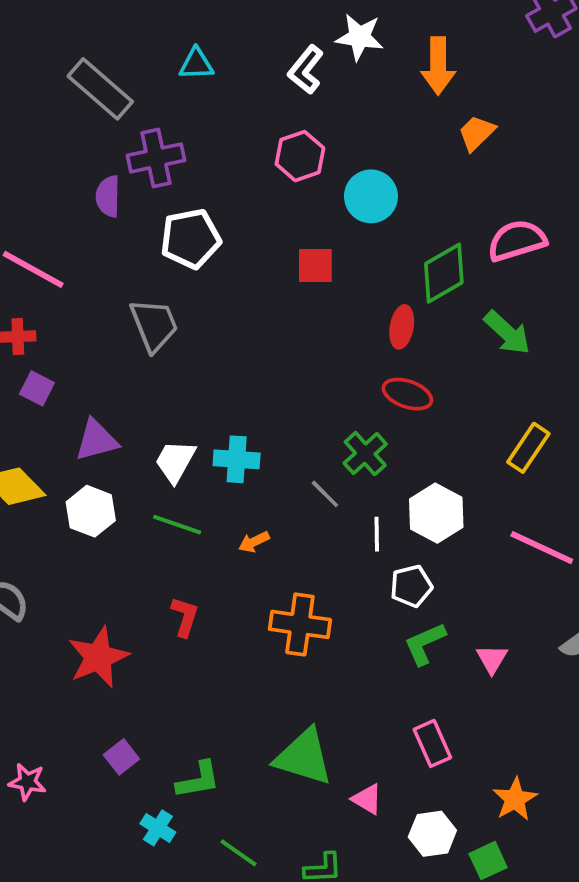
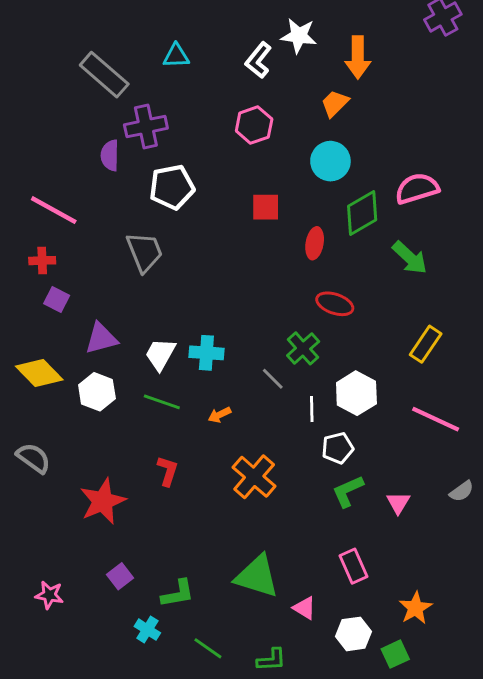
orange trapezoid: (477, 133) -> (335, 103), moved
cyan circle: (371, 196) -> (330, 161), moved
red ellipse: (402, 327) -> (315, 243), moved
orange cross: (300, 624) -> (254, 477), turned 33

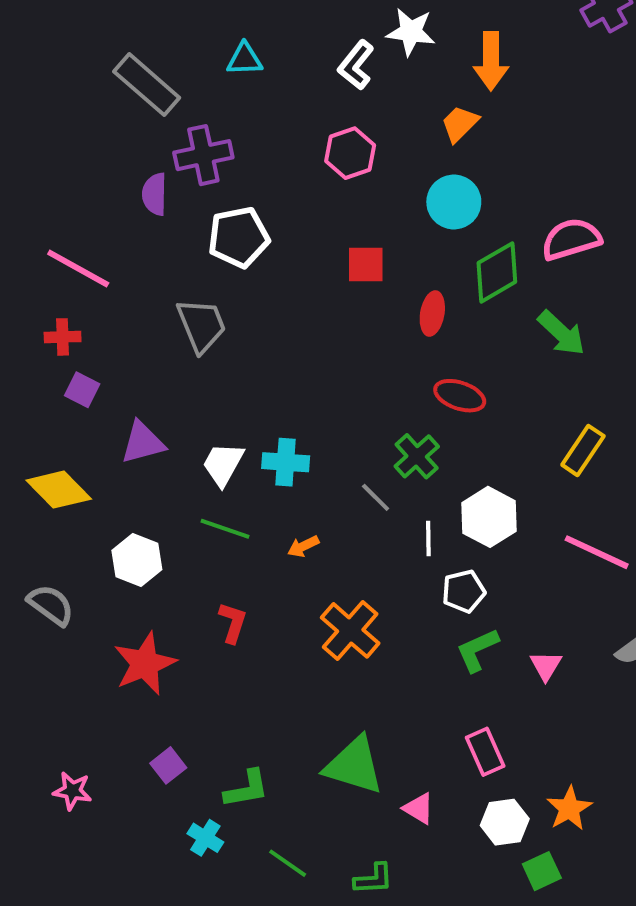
white hexagon: (97, 392) -> (137, 560), moved
white hexagon: (354, 634) -> (505, 822), moved

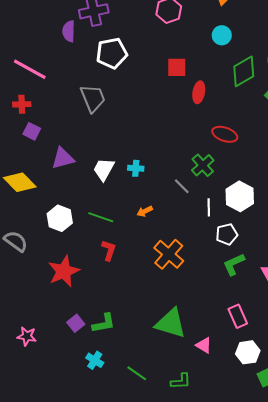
cyan circle: (454, 202) -> (222, 35), size x0.7
red ellipse: (432, 313) -> (199, 92), moved
cyan cross: (286, 462) -> (136, 168), size x0.7
green line: (225, 529) -> (101, 217), moved
green L-shape: (246, 789) -> (104, 323), moved

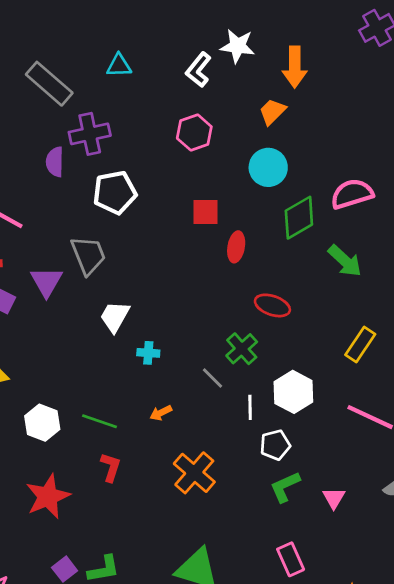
cyan circle: (222, 35) -> (268, 167), size x1.4
purple triangle: (63, 158) -> (46, 282), moved, turned -45
white trapezoid: (104, 169) -> (115, 317), moved

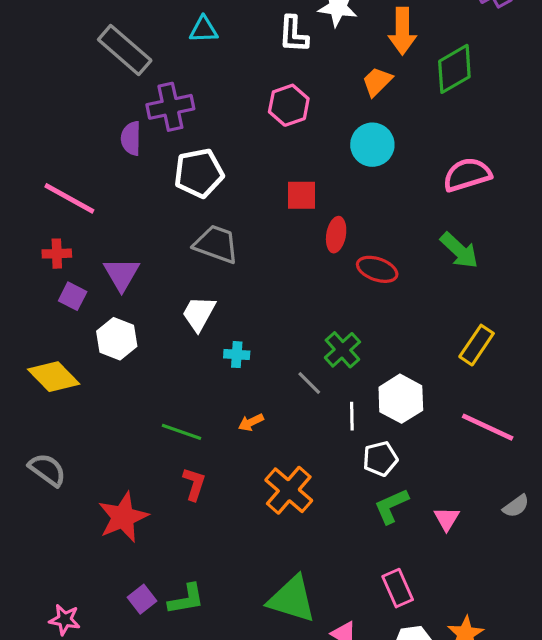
white L-shape: (198, 70) -> (294, 34), turned -36
green diamond: (299, 218) -> (454, 69), moved
gray trapezoid: (88, 255) -> (216, 244), moved, turned -48
red ellipse: (272, 305) -> (377, 269), moved
white hexagon: (42, 423) -> (117, 339), moved

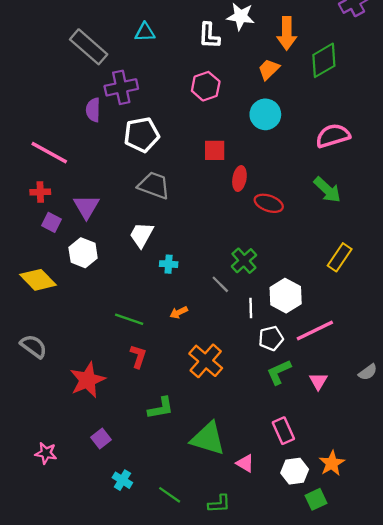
pink line: (488, 427) -> (315, 330), moved, turned -51
green L-shape: (186, 599) -> (161, 408), moved

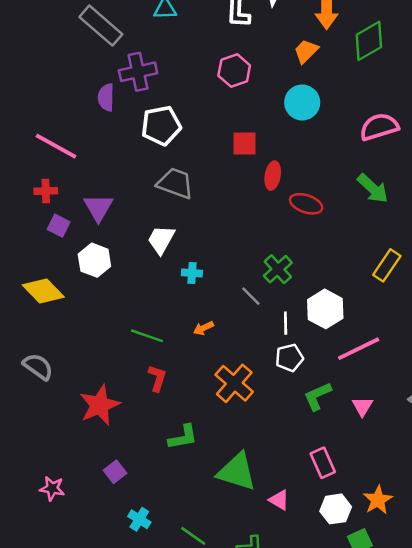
white pentagon: (271, 338) -> (289, 358), moved

